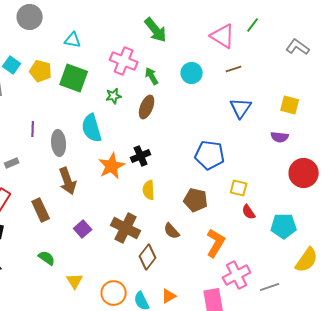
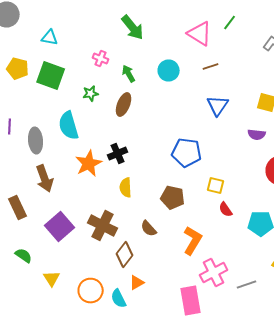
pink cross: (124, 61) -> (101, 58), size x0.6
purple square: (83, 229) -> (60, 226), size x1.6
orange triangle: (169, 296) -> (137, 282), moved

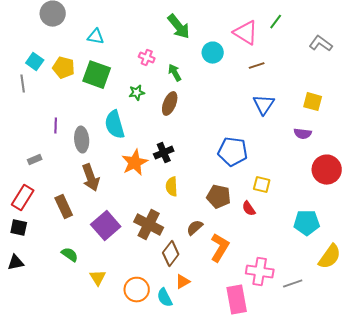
cyan circle: (169, 70) -> (213, 53), moved
red semicircle: (226, 210) -> (249, 209), moved
brown semicircle: (149, 228) -> (195, 228), turned 90
orange L-shape: (193, 240) -> (220, 248), moved
pink cross: (214, 272) -> (260, 272), turned 36

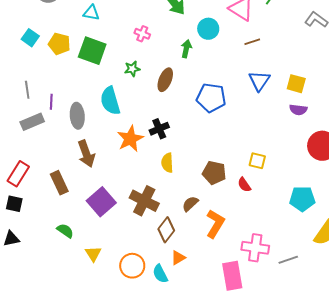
green arrow: (175, 73) -> (186, 49), moved, turned 42
gray line: (23, 84) -> (27, 90), moved
yellow square: (313, 102) -> (296, 84), moved
blue pentagon: (233, 152) -> (211, 98), moved
gray rectangle: (35, 160) -> (32, 122), moved, size x1.6

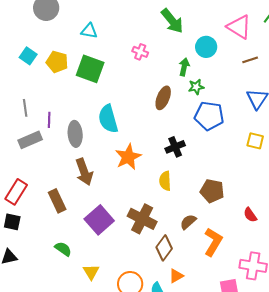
green star: (132, 69) -> (196, 87), moved
black cross: (159, 129) -> (175, 147), moved
yellow square: (257, 161) -> (255, 141), moved
red semicircle: (244, 185) -> (250, 215), moved

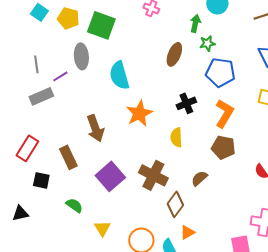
purple line: (49, 120) -> (60, 76), turned 56
gray ellipse: (75, 134) -> (81, 56), moved
black square: (12, 222) -> (41, 180), moved
orange L-shape: (213, 242) -> (224, 113), moved

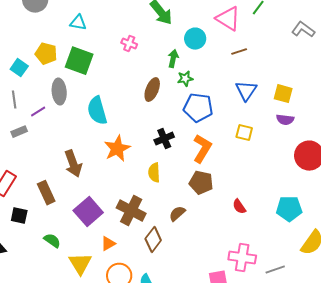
cyan square: (39, 12) -> (19, 68), moved
gray rectangle: (41, 96) -> (19, 132), size x0.7
yellow triangle: (102, 228) -> (80, 264), size x1.4
orange triangle: (187, 232) -> (108, 244), moved

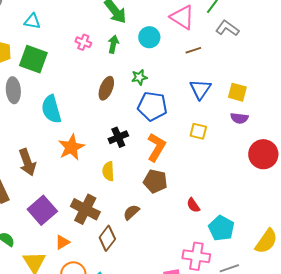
gray L-shape: (303, 30) -> (227, 28), moved
green arrow: (173, 59) -> (113, 44), moved
cyan pentagon: (289, 209) -> (221, 228), moved, turned 30

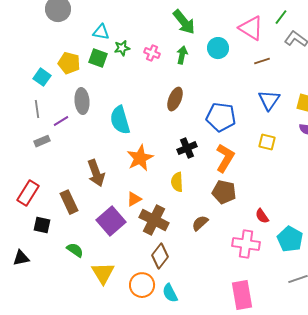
green square: (33, 59) -> (98, 58), moved, size x0.7
green star: (139, 77) -> (122, 48), moved
brown diamond: (107, 238) -> (160, 256), moved
orange triangle: (62, 242) -> (134, 199), moved
pink cross: (196, 256) -> (246, 244), moved

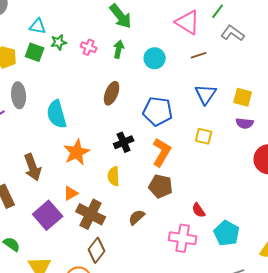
cyan circle: (218, 48) -> (155, 58), moved

